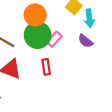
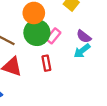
cyan arrow: (89, 18) -> (82, 51), moved, turned 60

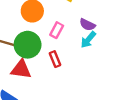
green circle: (37, 33) -> (28, 45), moved

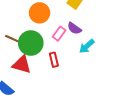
purple semicircle: (87, 25) -> (74, 28), moved

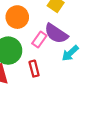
purple semicircle: (74, 28) -> (56, 34), size x1.5

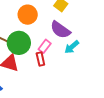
pink rectangle: (39, 40) -> (45, 46), moved

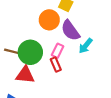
orange circle: (28, 15) -> (49, 20), moved
purple semicircle: (60, 30) -> (70, 30), turned 30

